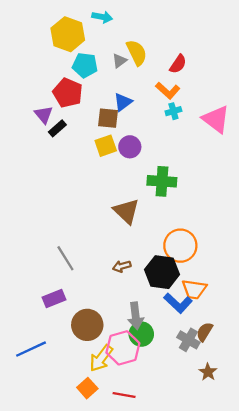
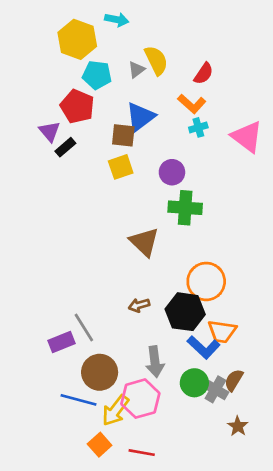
blue triangle: (123, 102) -> (140, 117), size x1.4
purple circle: (130, 147) -> (172, 172), moved
gray line: (65, 258) -> (84, 328), moved
green circle: (141, 334) -> (194, 383), moved
blue line: (31, 349) -> (79, 400), moved, turned 40

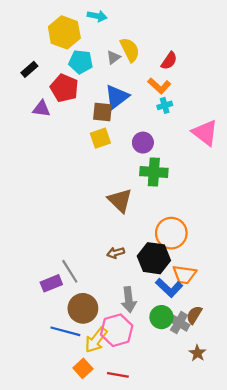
purple triangle: (50, 131) -> (41, 109), turned -42
pink triangle: (247, 137) -> (205, 133), moved
black rectangle: (65, 147) -> (29, 69), moved

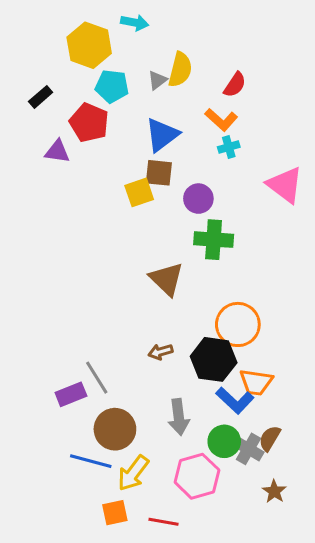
yellow semicircle: (130, 50) -> (180, 70), turned 40
brown square: (103, 112) -> (159, 173), moved
pink hexagon: (117, 330) -> (197, 476), moved
orange square: (83, 368) -> (115, 513), turned 30

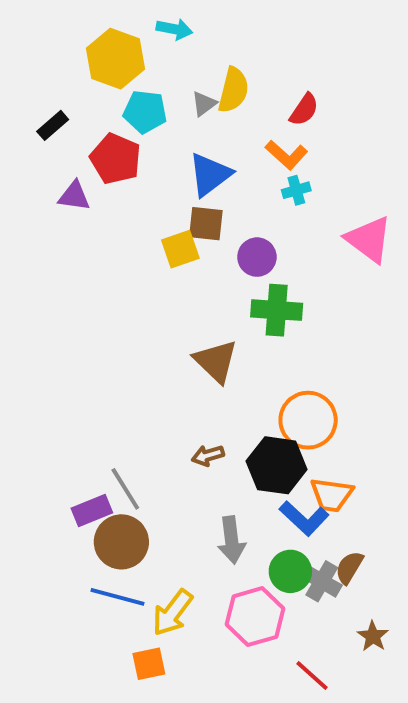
brown circle: (115, 429) -> (121, 542), moved
brown star: (274, 491) -> (373, 636), moved
red line: (164, 522) -> (312, 676), moved, turned 32

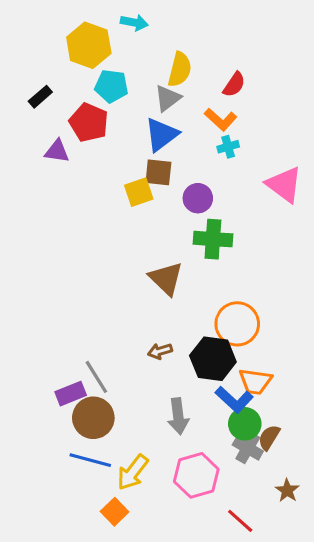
gray triangle: (204, 104) -> (168, 98), moved, size x1.4
green circle: (290, 571) -> (245, 424), moved
orange square: (149, 664) -> (115, 512), turned -32

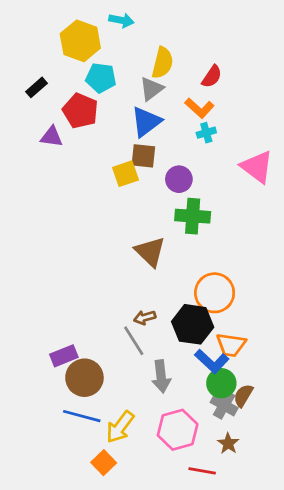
gray line: (96, 377) -> (134, 341), moved
brown star: (287, 490) -> (228, 443), moved
red line: (240, 521) -> (202, 471), moved, turned -32

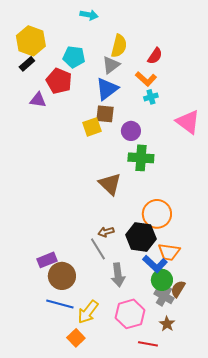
yellow hexagon: (80, 41) -> (31, 41), moved

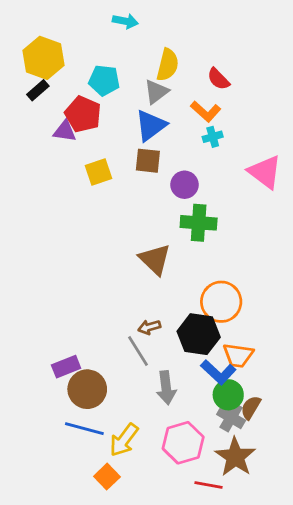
red semicircle: (155, 56) -> (218, 79), turned 102
purple triangle: (38, 100) -> (65, 131), moved
yellow square: (92, 127) -> (99, 172), moved
brown star: (167, 324) -> (235, 457), size x1.8

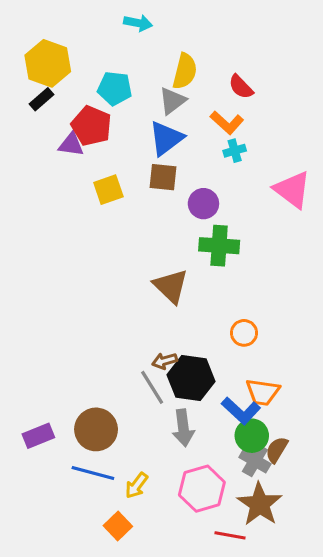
orange circle: (221, 302) -> (244, 333), size x0.6
black hexagon: (199, 334) -> (191, 378), moved
purple rectangle: (66, 367) -> (38, 436), moved
yellow arrow: (124, 440) -> (137, 486), size x0.7

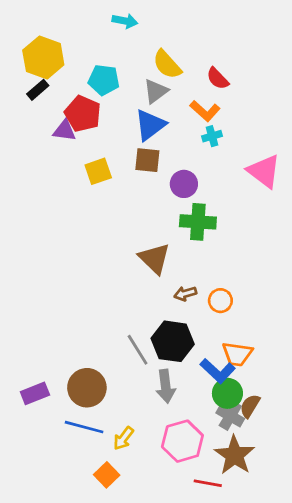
yellow semicircle: (185, 71) -> (167, 64), turned 124
brown arrow: (165, 361) -> (185, 294), moved

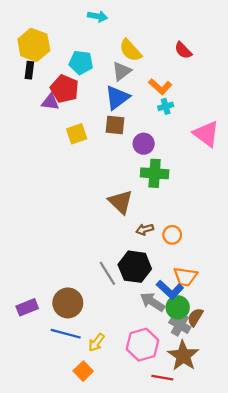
red semicircle: (218, 79) -> (183, 50), moved
black rectangle: (38, 90) -> (29, 70), turned -42
gray arrow: (166, 386) -> (152, 302), moved, turned 130

